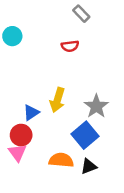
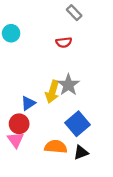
gray star: (96, 106) -> (68, 85), moved

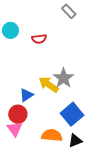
red semicircle: (64, 42) -> (39, 39), moved
yellow arrow: (52, 92) -> (49, 84), turned 108

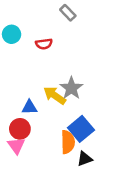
gray rectangle: (69, 11) -> (68, 13), moved
blue triangle: (26, 95) -> (29, 107), turned 32
orange semicircle: (52, 135) -> (68, 142), moved, turned 84

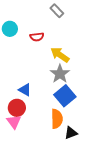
yellow arrow: (55, 95) -> (60, 55), moved
blue triangle: (29, 107) -> (25, 90), turned 32
blue square: (81, 129) -> (65, 96), moved

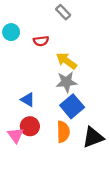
gray star: (60, 74) -> (66, 82), turned 30
red circle: (17, 108) -> (30, 126), moved
black triangle: (71, 133) -> (93, 137), moved, size x1.5

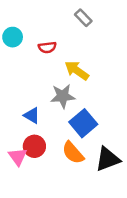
gray rectangle: (63, 12) -> (83, 18), moved
gray star: (66, 82) -> (63, 96), moved
orange semicircle: (63, 132) -> (73, 153), turned 140

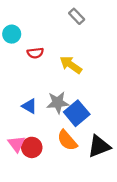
red semicircle: (47, 47) -> (35, 53), moved
gray star: (63, 96) -> (58, 103), moved
red circle: (34, 146) -> (32, 147), moved

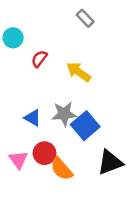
red semicircle: (35, 53) -> (39, 59), turned 133
orange semicircle: (67, 140) -> (62, 169), moved
red circle: (32, 147) -> (45, 153), moved

